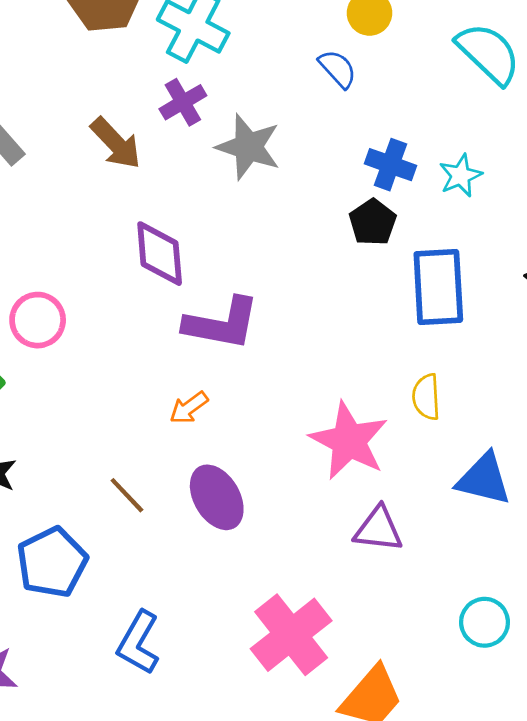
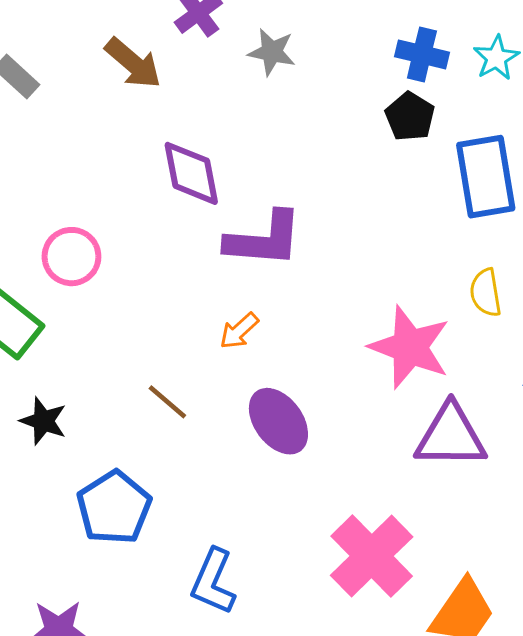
gray star: (248, 147) -> (272, 52), size x0.7
brown line: (127, 495) -> (167, 402), moved
purple triangle: (378, 529) -> (451, 436), size x1.4

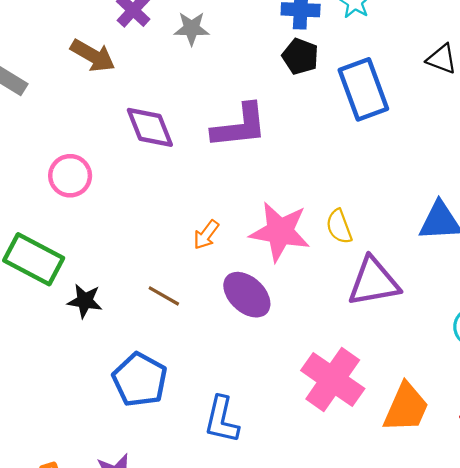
purple L-shape: (264, 239) -> (240, 126), moved
pink circle: (71, 257) -> (70, 176), moved
yellow semicircle: (486, 293) -> (339, 226), moved
pink star: (410, 347) -> (280, 232), moved
black star: (43, 421) -> (85, 301), moved

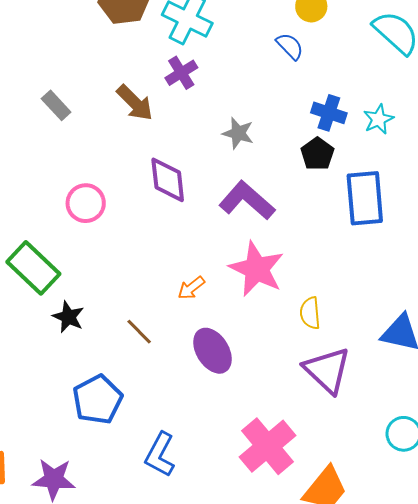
gray star: (192, 28) -> (238, 133), moved
purple L-shape: (240, 126) -> (247, 201), turned -148
pink star: (280, 232) -> (257, 269), moved
purple triangle: (374, 282) -> (327, 370), turned 38

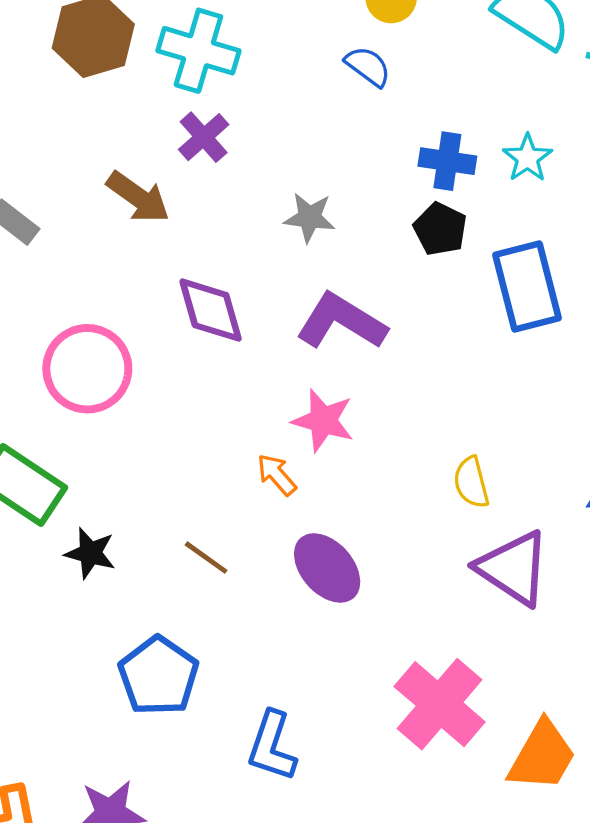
pink circle: (86, 203) -> (87, 369), size x1.4
pink star: (257, 269) -> (323, 421), moved, size x0.7
orange arrow: (191, 288) -> (277, 475), turned 96

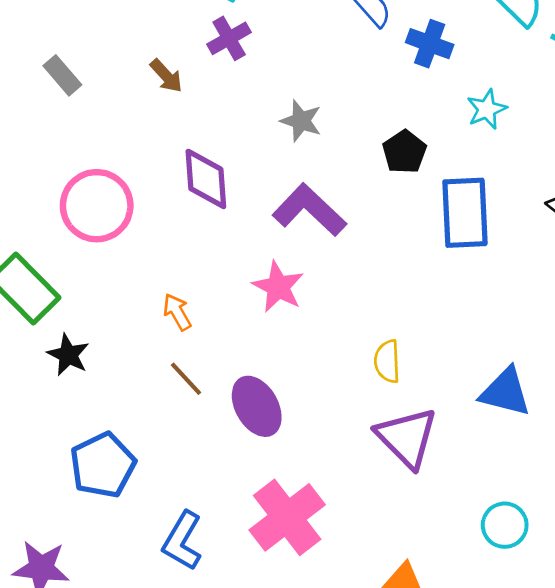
blue cross: (447, 161) -> (430, 44), moved
brown arrow: (138, 197) -> (166, 76), size x0.7
orange arrow: (277, 475) -> (177, 312), moved
brown line: (206, 558) -> (186, 379), moved
pink cross: (440, 704) -> (287, 517), moved

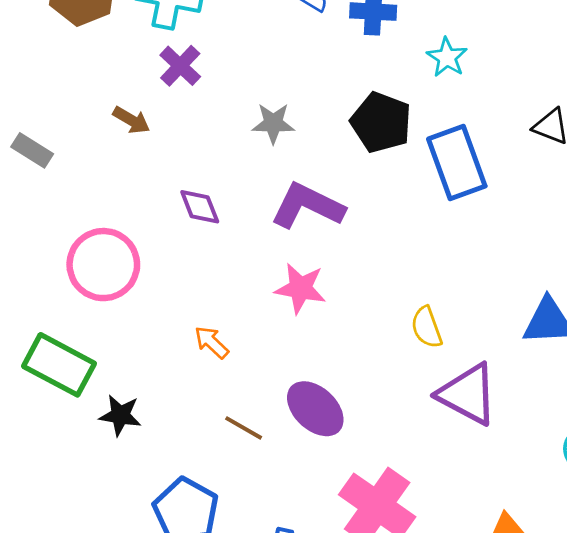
black pentagon: (404, 152) -> (381, 122), size x1.4
purple diamond: (206, 179) -> (200, 207), size x0.7
brown line: (186, 379) -> (244, 428), moved

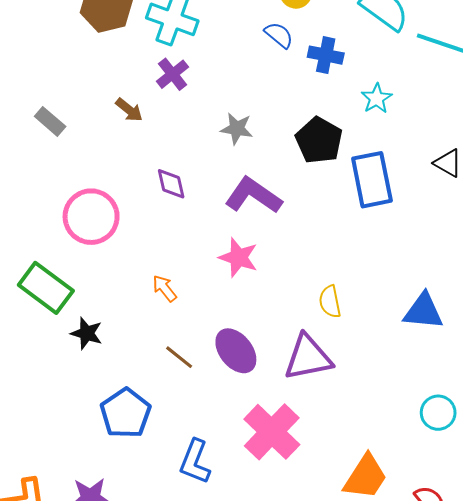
purple triangle: (468, 394) -> (308, 358), moved, turned -48

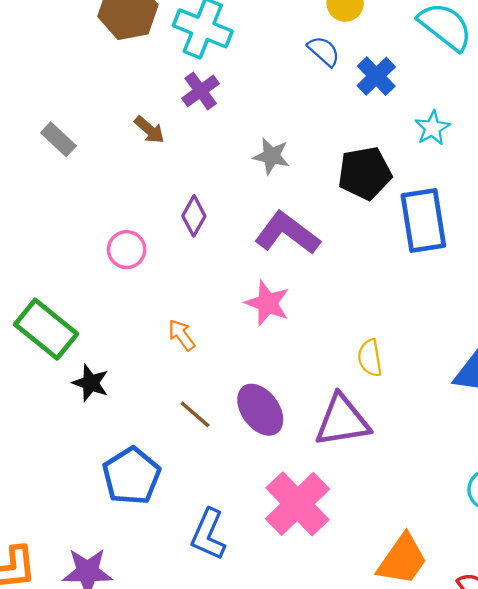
blue cross: (326, 55) -> (376, 76), turned 32
black pentagon: (319, 140) -> (365, 173), turned 30
purple diamond: (171, 184) -> (194, 216), turned 40
pink circle: (91, 217) -> (127, 250), moved, size x0.6

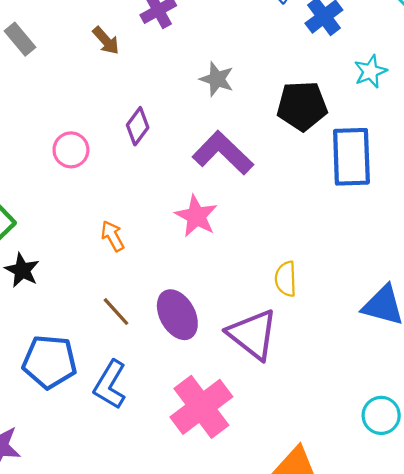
purple triangle: (342, 421) -> (253, 334), turned 40
blue pentagon: (131, 476) -> (50, 362), turned 30
blue L-shape: (208, 534) -> (110, 385), moved

